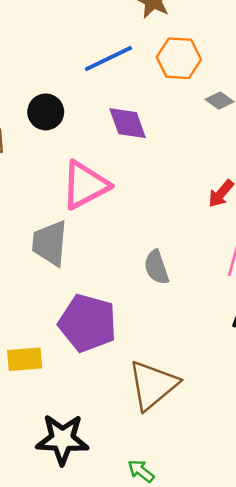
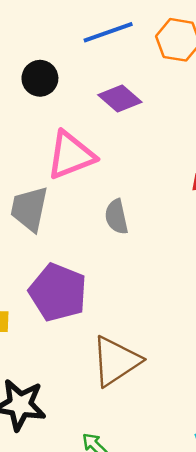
purple diamond: (128, 123) -> (120, 98), turned -36
gray semicircle: (156, 267) -> (116, 217), moved

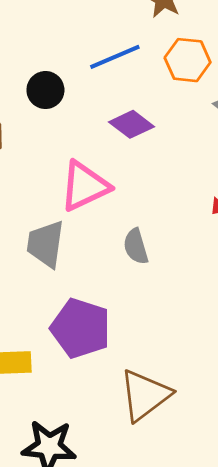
black circle: (40, 78) -> (45, 90), moved

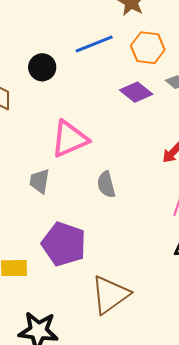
purple diamond: (131, 124) -> (136, 92), moved
gray trapezoid: (46, 244) -> (39, 181), size x0.7

